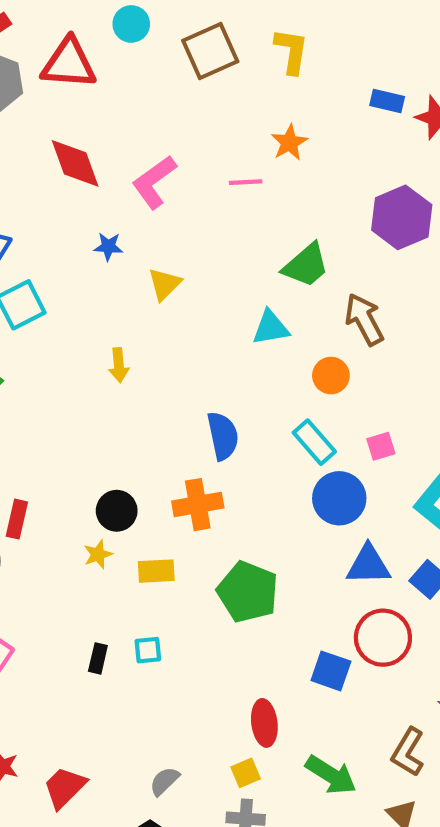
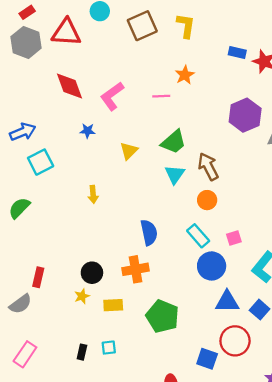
green trapezoid: (306, 265) -> (174, 142), moved
yellow triangle: (165, 284) -> (129, 151), moved
brown arrow: (364, 319) -> (208, 167), moved
cyan triangle: (271, 328) -> (175, 174), turned -45

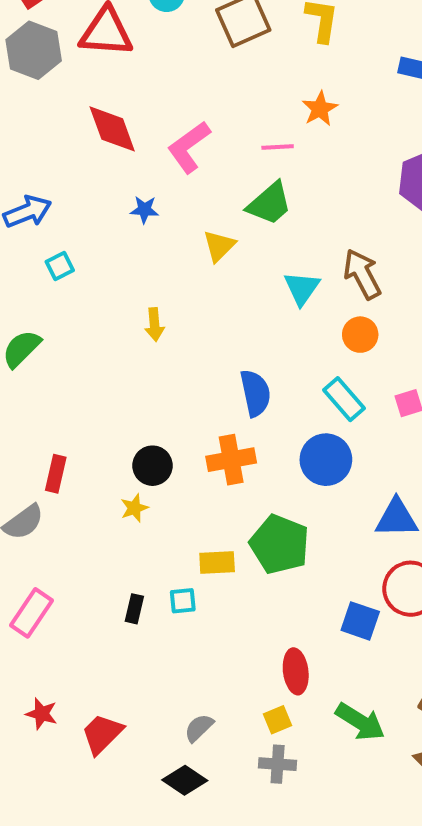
green trapezoid: (174, 142) -> (269, 204), moved
cyan square: (41, 162) -> (60, 266), size x0.6
blue circle: (212, 266) -> (326, 460), moved
yellow rectangle: (113, 305) -> (217, 562), moved

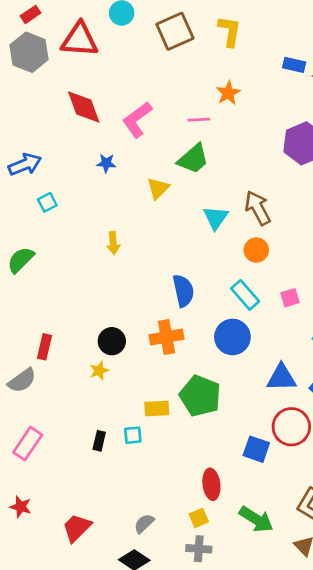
red star: (42, 714) -> (21, 507), moved

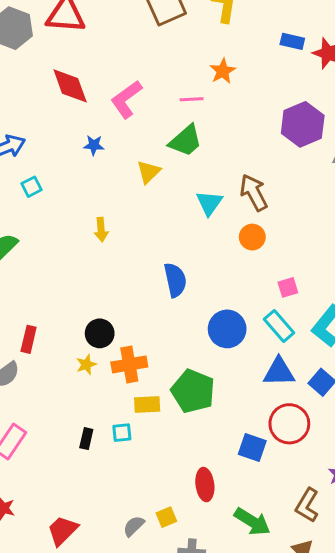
cyan rectangle: (245, 295) -> (279, 326), moved
orange cross: (167, 337) -> (129, 364), moved
yellow square: (199, 518) -> (166, 517), moved

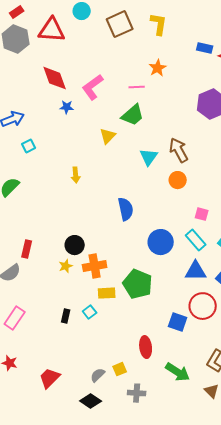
blue star: (94, 145) -> (67, 107), moved
pink square: (288, 287) -> (202, 214), turned 32
cyan square: (122, 433) -> (90, 312), turned -32

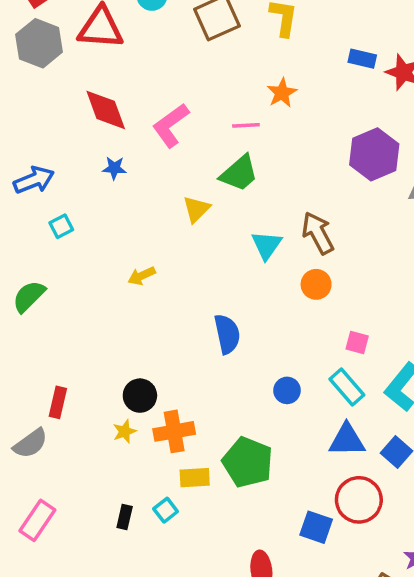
blue star: (67, 107) -> (114, 168), moved
yellow arrow: (76, 175) -> (142, 276), turned 70
blue circle: (161, 242) -> (287, 390), size x0.6

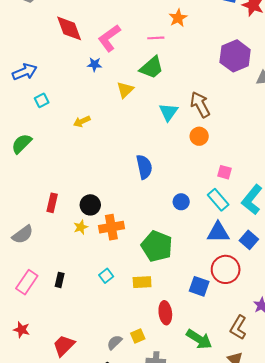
blue star: (114, 168) -> (94, 64), moved
yellow arrow: (142, 276) -> (82, 121), moved
red rectangle: (58, 402) -> (52, 203), moved
yellow rectangle: (195, 478) -> (142, 282), moved
black rectangle: (125, 517) -> (60, 280), moved

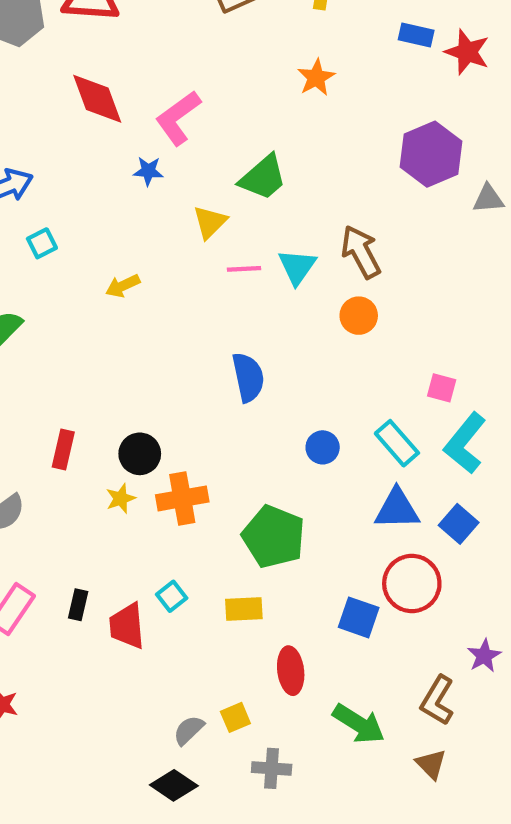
pink line: (156, 38) -> (244, 269), moved
pink square: (224, 172) -> (442, 388), moved
red trapezoid: (64, 346) -> (127, 626), moved, turned -50

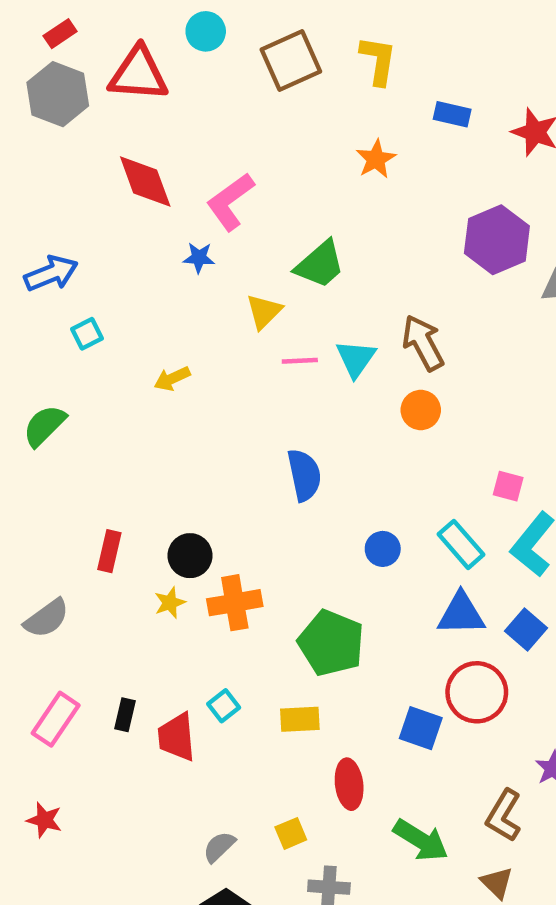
blue rectangle: (416, 35) -> (452, 114), moved
gray semicircle: (189, 730) -> (219, 847), moved

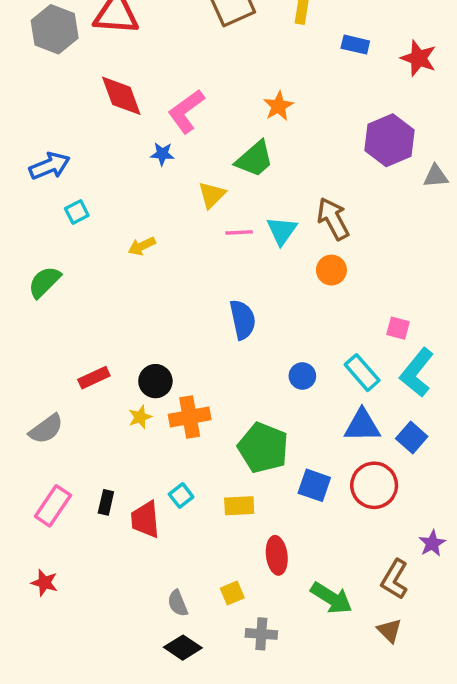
orange star: (376, 159) -> (278, 106), moved
red rectangle: (109, 551) -> (94, 378), turned 52
blue square: (421, 728) -> (314, 485), moved
gray semicircle: (219, 847) -> (178, 603), turned -68

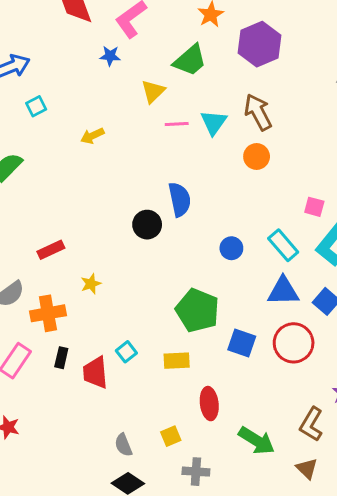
purple hexagon: (389, 140) -> (260, 44), moved
black circle: (155, 381) -> (147, 225), moved
orange cross: (190, 417) -> (48, 313), moved

